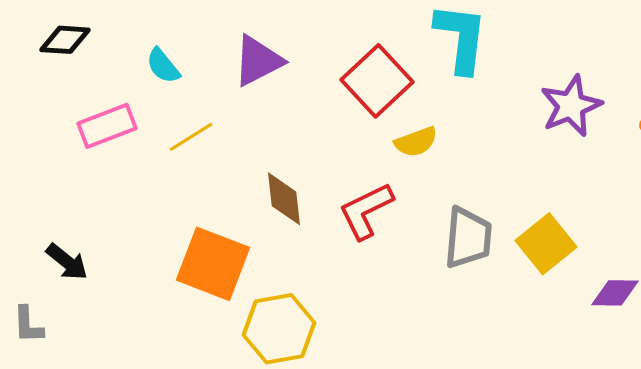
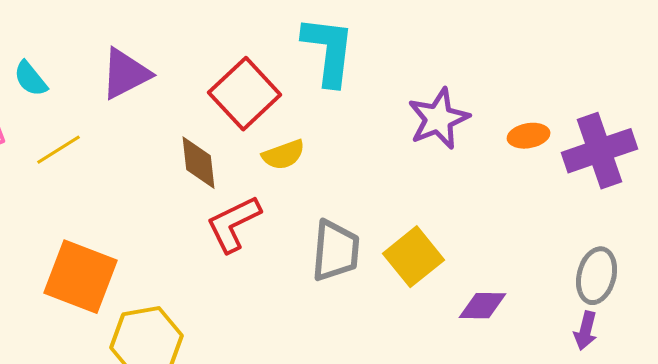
brown diamond: (284, 199) -> (199, 163), moved

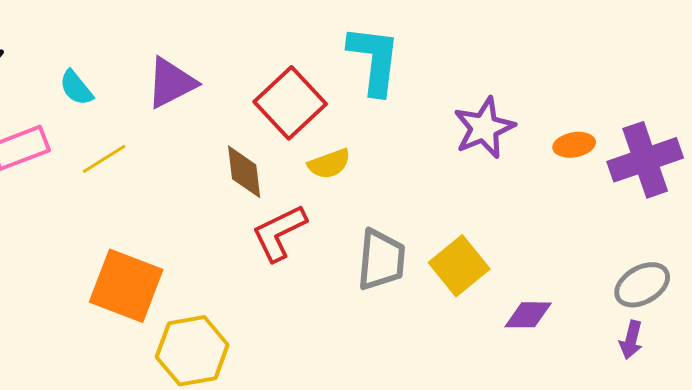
gray ellipse: (597, 276) -> (642, 285), turned 46

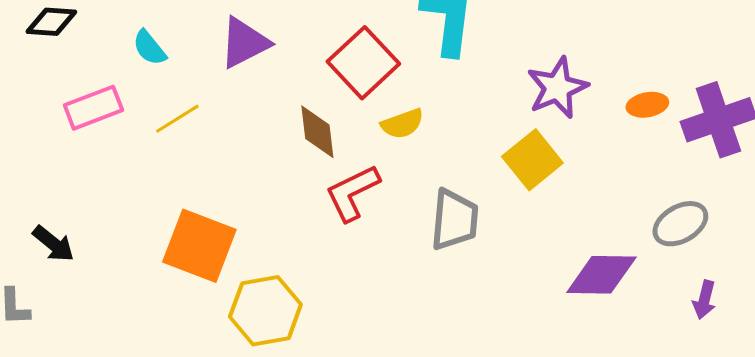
yellow square: (459, 266) -> (532, 160), moved
gray ellipse: (642, 285) -> (680, 224), moved
purple diamond: (528, 315) -> (601, 275), size x1.5

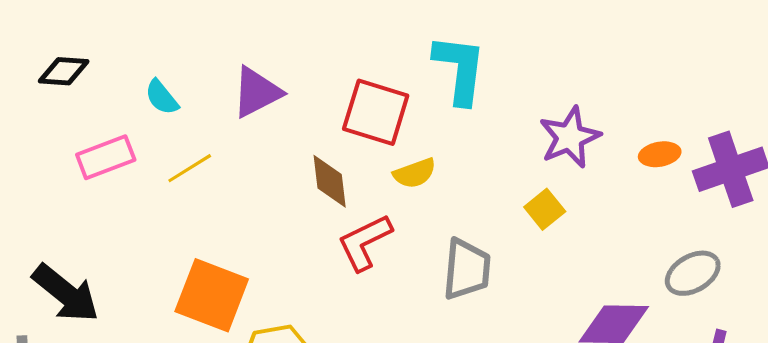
red square: (363, 63) -> (376, 112), turned -30
yellow square: (532, 160) -> (545, 209), size x0.7
black arrow: (53, 244) -> (66, 293), size x1.6

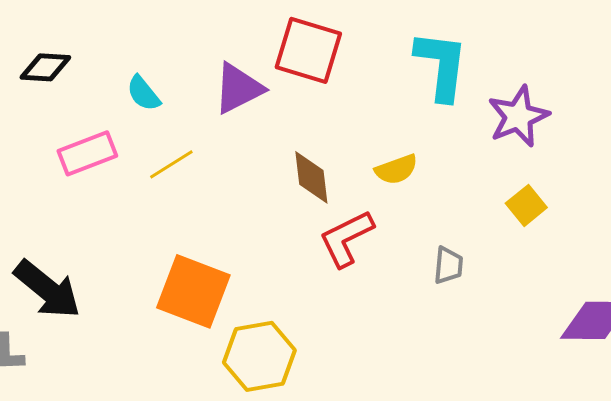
red square: (376, 112) -> (308, 50), moved
purple star: (570, 137) -> (518, 116), moved
gray trapezoid: (467, 269) -> (448, 265), size x0.6

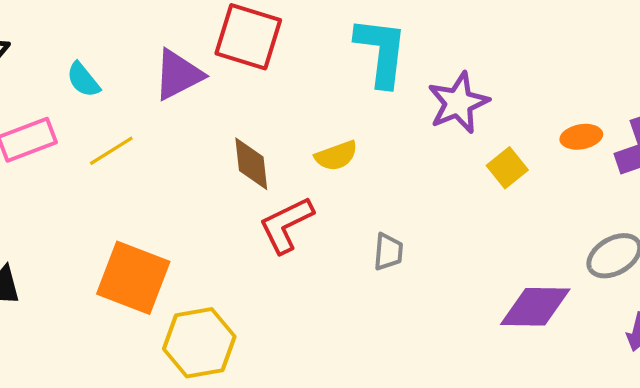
yellow square: (526, 205) -> (507, 168), moved

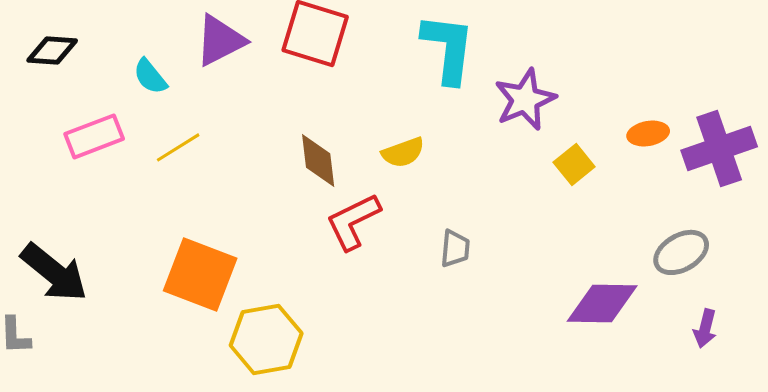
purple triangle: (178, 75) -> (220, 40), moved

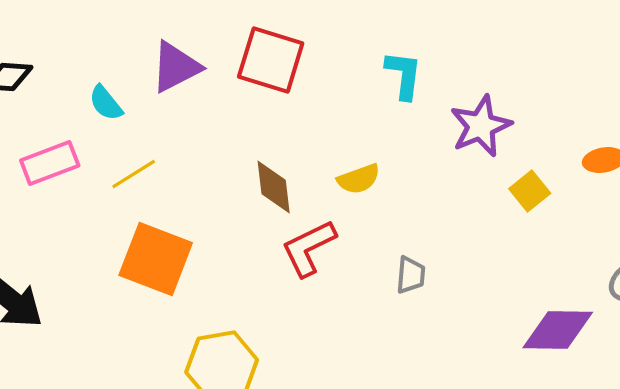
cyan L-shape: (448, 48) -> (404, 75), size x0.7
orange square: (200, 274) -> (156, 259), moved

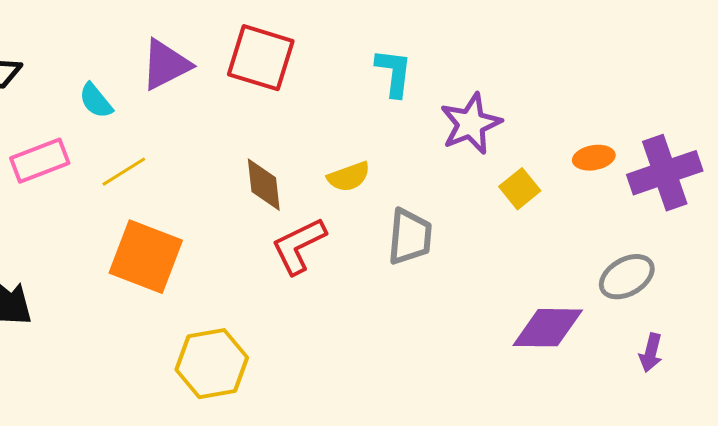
gray trapezoid: (411, 275) -> (410, 237), moved, size x1.5

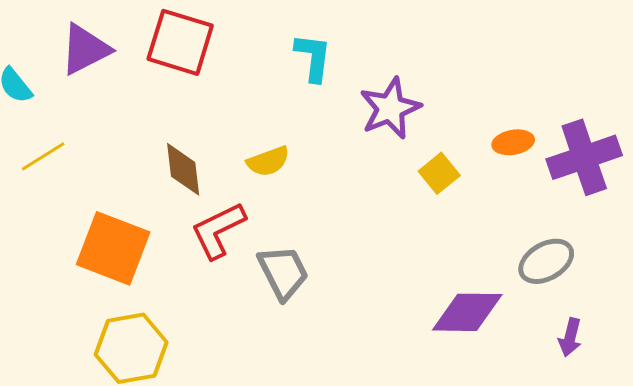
gray trapezoid: (410, 237) -> (283, 272), moved, turned -32
orange square: (146, 257) -> (113, 248), moved

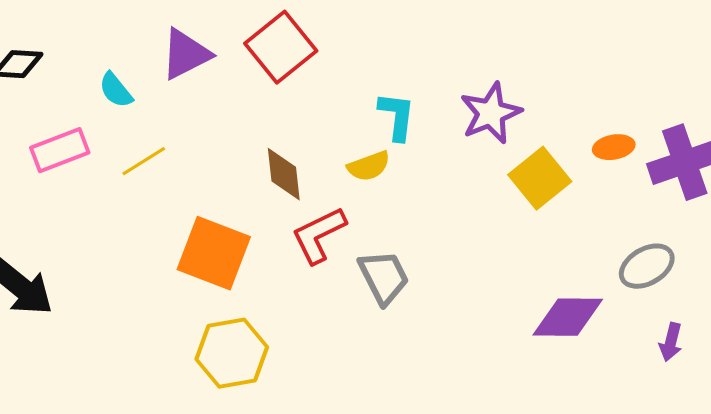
red square: (180, 42) -> (281, 47), turned 34
cyan L-shape: (313, 57) -> (397, 116), moved
yellow square: (439, 173) -> (540, 178), size x1.5

